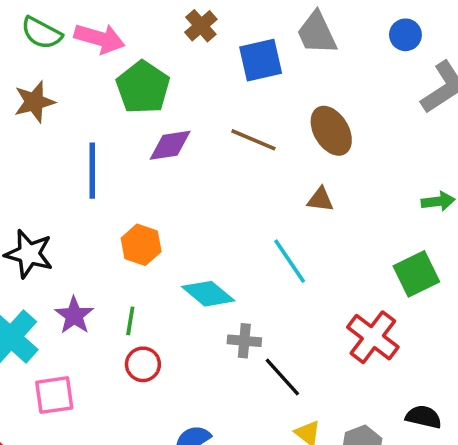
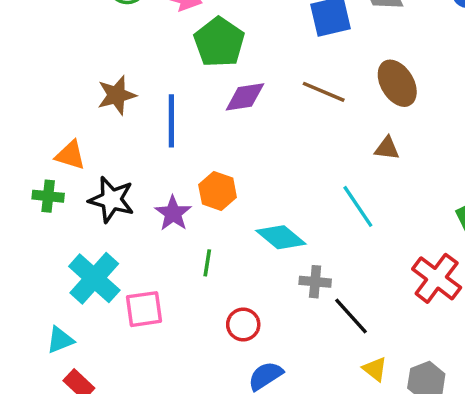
brown star: (34, 102) -> (117, 95), moved
purple star: (74, 315) -> (173, 213), moved
red circle: (143, 364) -> (243, 325), moved
pink square: (54, 395) -> (144, 309), moved

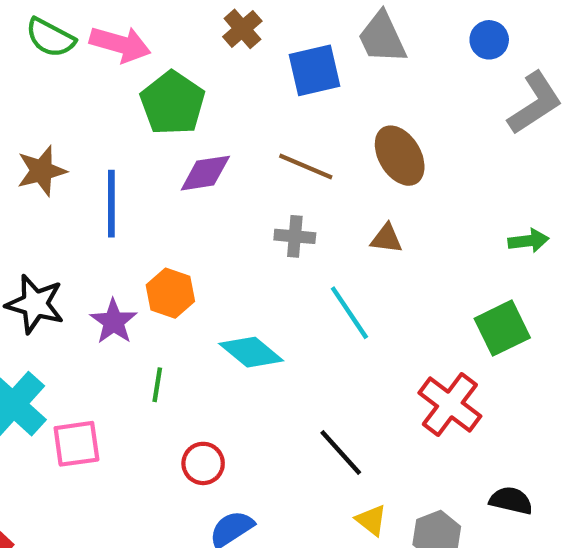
gray cross: (315, 282) -> (295, 236), moved

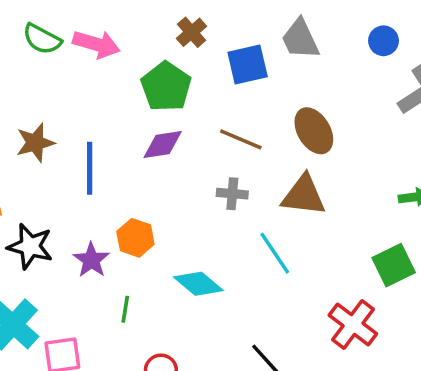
green pentagon: (173, 103) -> (166, 87), moved
brown triangle: (387, 239) -> (304, 195), size x1.8

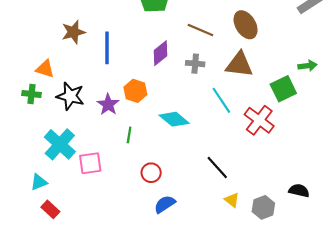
purple diamond: (163, 144) -> (161, 53), moved, turned -30
green square: (394, 265) -> (283, 89), moved
red cross: (353, 325) -> (259, 120), moved

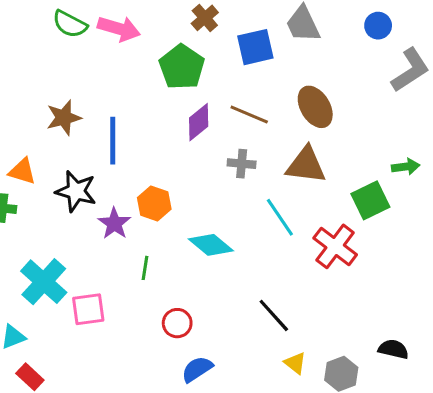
purple diamond: (161, 53) -> (199, 122), moved
black star: (70, 96) -> (76, 191), moved

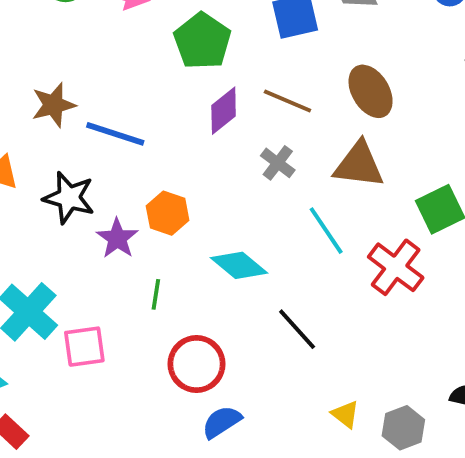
blue line: (113, 141) -> (115, 134), turned -72
gray cross: (242, 164) -> (278, 163), turned 32
black line: (274, 315) -> (297, 329), moved
red circle: (177, 323) -> (197, 364), size x1.5

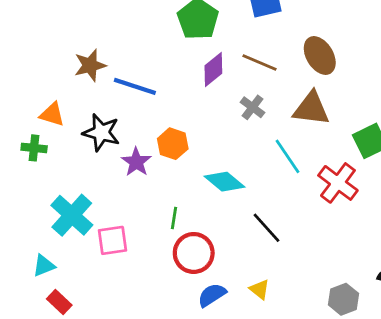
green line: (156, 294) -> (174, 218), moved
yellow triangle: (345, 414) -> (260, 289), moved

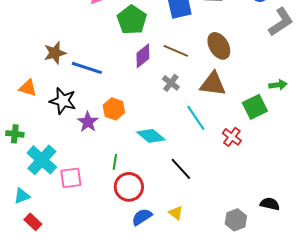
green cross: (34, 148) -> (15, 134), moved
red cross: (338, 183) -> (232, 137), size x0.7

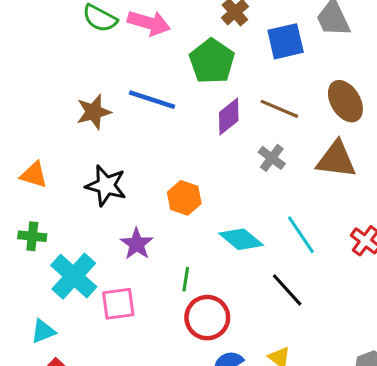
blue line: (87, 68) -> (152, 100), moved
orange triangle: (28, 88) -> (34, 175), moved
cyan line: (196, 118) -> (301, 235), moved
purple star: (88, 122) -> (137, 244), moved

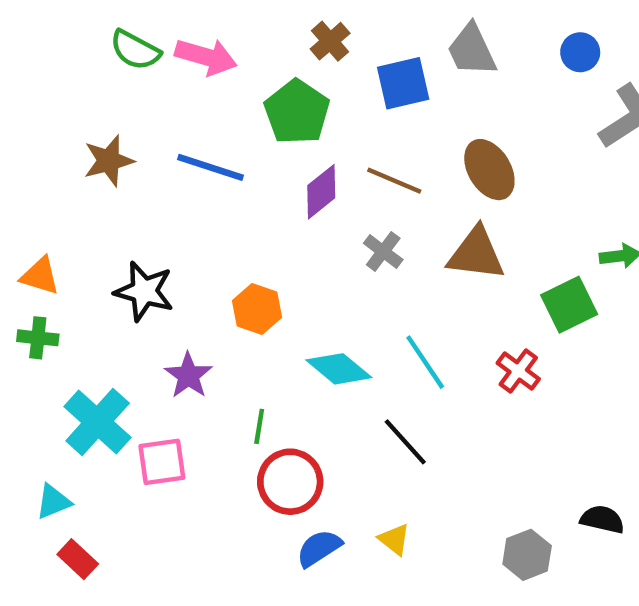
brown star: (94, 112) -> (109, 161), moved
green cross: (32, 236) -> (38, 338), moved

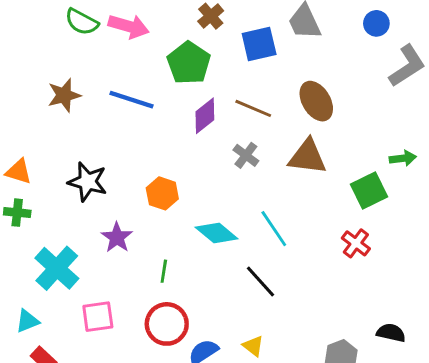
red cross: (518, 371) -> (356, 243), moved
pink square: (162, 462) -> (98, 317), moved
red circle: (290, 482) -> (167, 324), moved

